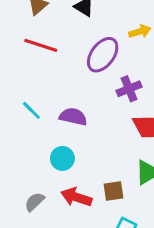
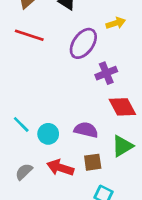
cyan line: (31, 110) -> (21, 124), moved
purple semicircle: (73, 117) -> (86, 130), moved

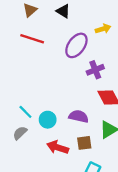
gray semicircle: (24, 172) -> (20, 133), moved

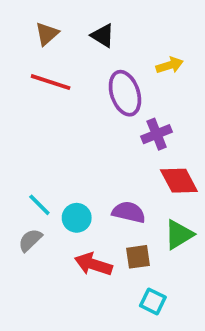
purple ellipse: (76, 45) -> (125, 93), turned -55

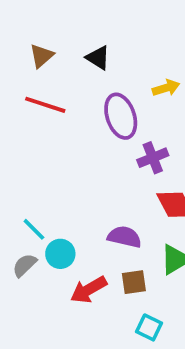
cyan circle: (77, 218) -> (60, 254), moved
red arrow: (93, 264) -> (89, 290), turned -48

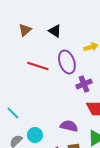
red line: (45, 105) -> (38, 66), moved
cyan line: (34, 229) -> (13, 113), moved

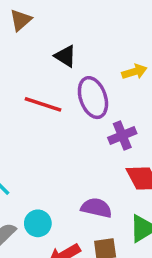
brown triangle: (25, 30) -> (21, 20), moved
black triangle: (55, 31) -> (65, 56), moved

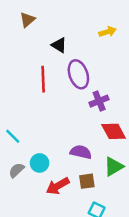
yellow arrow: (134, 72) -> (108, 32), moved
red line: (43, 104) -> (43, 79), turned 70

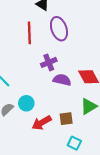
purple cross: (99, 101) -> (49, 62), moved
purple semicircle: (81, 152) -> (62, 80), moved

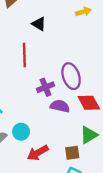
purple ellipse: (59, 29) -> (71, 76), moved
brown square: (66, 119) -> (72, 153), moved

